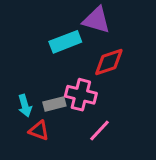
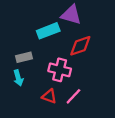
gray rectangle: (54, 104) -> (24, 57), moved
red triangle: (39, 130) -> (49, 96), moved

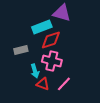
red diamond: (80, 46) -> (51, 40), moved
cyan arrow: (18, 78) -> (35, 71), moved

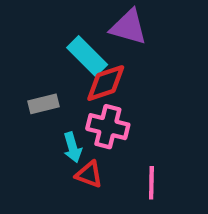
cyan rectangle: (42, 27) -> (87, 56), turned 66
pink line: (64, 84) -> (151, 183), moved, turned -42

